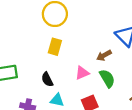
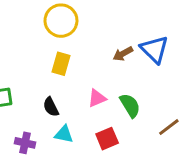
brown arrow: (104, 55) -> (123, 54), moved

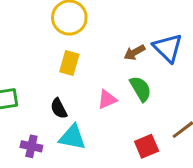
green semicircle: (130, 105) -> (141, 89), moved
cyan triangle: (64, 134) -> (72, 137), size x1.4
red square: (107, 139) -> (147, 146), moved

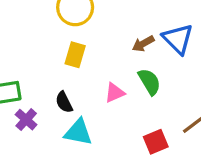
purple cross: (31, 146) -> (26, 120), moved, turned 30

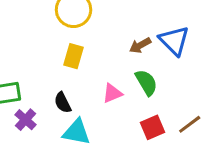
red square: (156, 142) -> (153, 127), moved

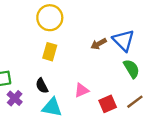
green semicircle: (146, 82) -> (131, 69), moved
pink triangle: (112, 93) -> (82, 90), moved

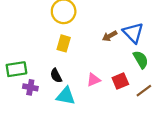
purple cross: (15, 98) -> (30, 87), turned -32
red square: (108, 104) -> (120, 81), moved

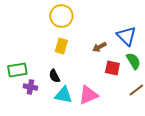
brown arrow: (110, 36) -> (99, 47), moved
pink triangle: (94, 80) -> (88, 95), moved, size x1.5
red square: (120, 81) -> (112, 68), moved, turned 35

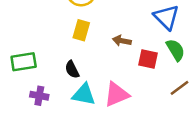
brown arrow: (99, 47) -> (122, 41), moved, turned 40
purple cross: (30, 87) -> (39, 96), moved

